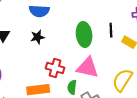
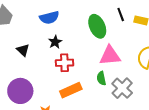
red cross: (55, 68) -> (64, 63), moved

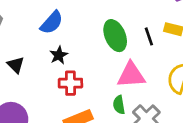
black line: (121, 15) -> (149, 36), moved
blue semicircle: (49, 18) -> (52, 23), turned -36

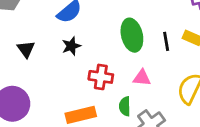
pink triangle: (131, 75) -> (142, 78), size x0.6
red cross: (70, 83) -> (101, 77), moved

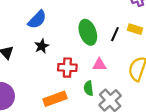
black line: (166, 41) -> (115, 34), turned 40

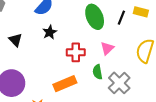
pink triangle: (99, 65) -> (107, 48), turned -40

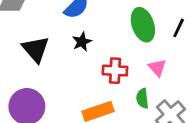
black triangle: (15, 40) -> (36, 49), size x1.5
pink triangle: (107, 48) -> (157, 68), turned -32

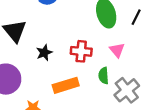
black star: (82, 42) -> (44, 53), moved

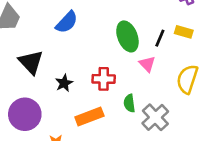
pink triangle: (117, 50) -> (147, 64), moved

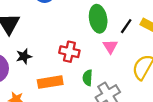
black star: (64, 83) -> (24, 56), moved

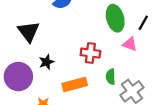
pink triangle: (110, 47) -> (130, 44), turned -32

